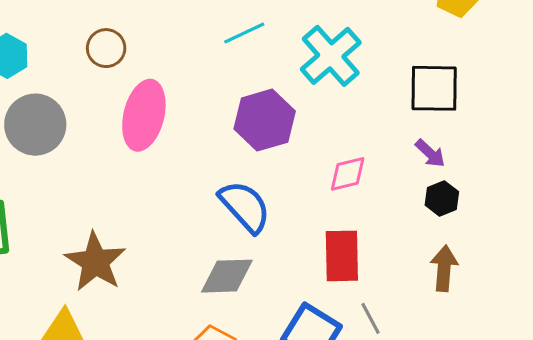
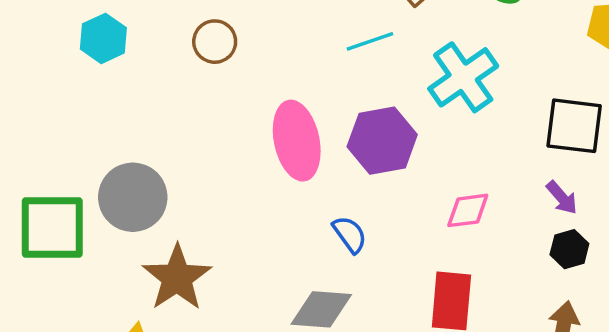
pink ellipse: (144, 115) -> (297, 141), moved, turned -32
gray circle: (35, 125) -> (133, 197), moved
blue semicircle: (245, 207) -> (350, 234), size x0.6

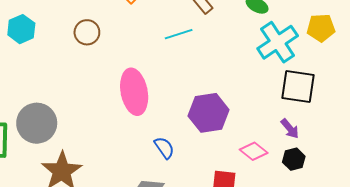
cyan cross: (463, 77) -> (278, 42), moved
purple hexagon: (382, 141) -> (209, 113), moved
pink diamond: (468, 210) -> (254, 151), moved, turned 44

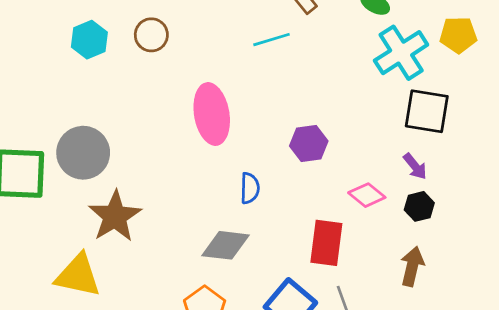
cyan hexagon: (21, 29) -> (89, 40), moved
purple hexagon: (209, 113) -> (309, 143), size x0.7
blue semicircle: (164, 148) -> (250, 188), turned 35

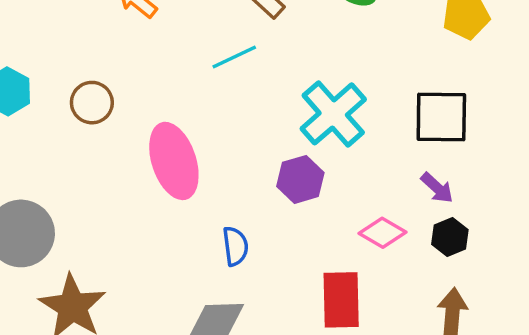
brown circle: (151, 35) -> (92, 103), moved
cyan cross: (401, 53) -> (333, 114), moved

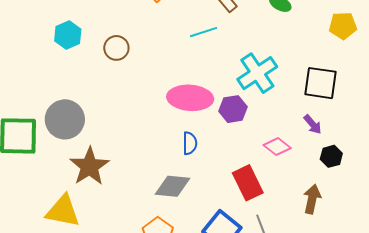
pink ellipse: (174, 161) -> (190, 98), moved, turned -75
black hexagon: (450, 237) -> (331, 156), moved
red rectangle: (341, 300) -> (248, 183), turned -32

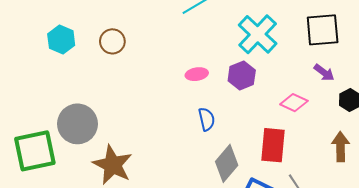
pink ellipse: (190, 98) -> (197, 74), size x0.5
red rectangle: (248, 183) -> (273, 145), turned 44
gray diamond: (173, 186) -> (227, 163), moved, turned -42

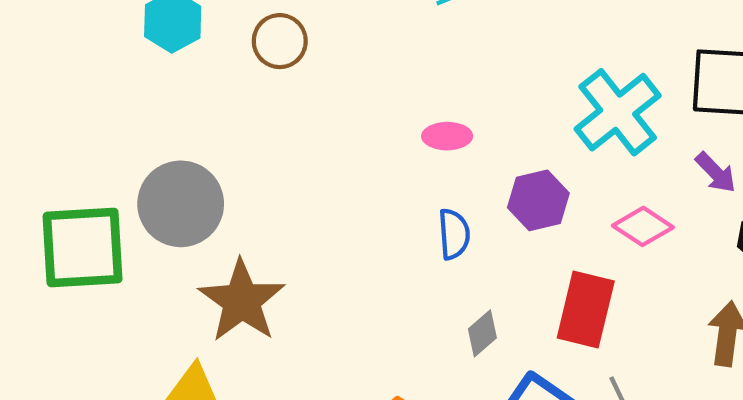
cyan cross: (258, 34) -> (618, 112), moved
purple hexagon: (242, 75) -> (538, 200), moved
gray diamond: (227, 163) -> (482, 333), size x0.6

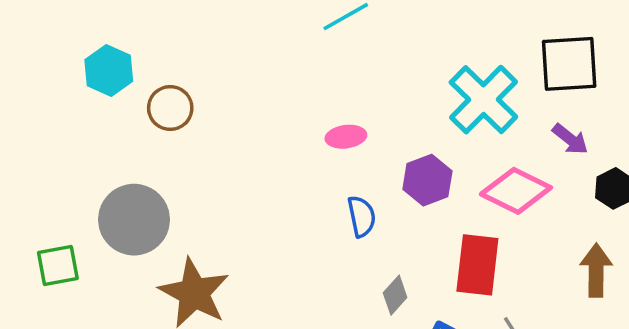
brown circle: (280, 41) -> (170, 108), moved
pink diamond: (643, 226) -> (516, 191), size x1.4
green square: (83, 248) -> (58, 265), size x0.6

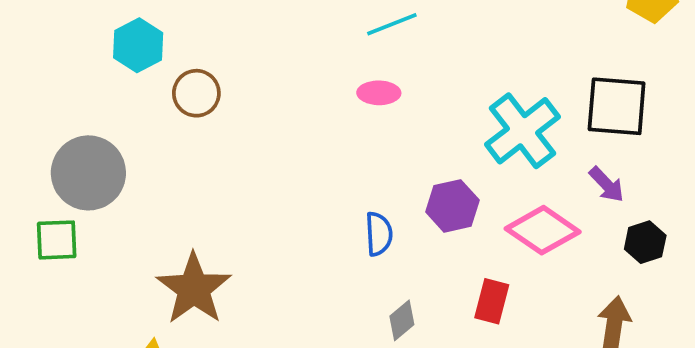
pink ellipse: (346, 137) -> (379, 93), moved
gray circle: (134, 220) -> (88, 173), moved
red rectangle: (477, 265) -> (492, 301), size x0.7

